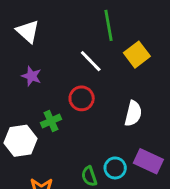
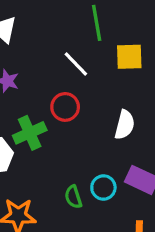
yellow square: (137, 55) -> (129, 57), turned 35
green cross: (51, 121) -> (30, 133), size x1.4

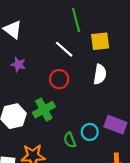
white semicircle: (125, 125) -> (100, 74), moved
green cross: (30, 133) -> (44, 110), moved

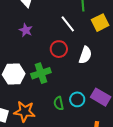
yellow square: (100, 41) -> (100, 23), turned -30
white semicircle: (100, 74) -> (85, 55), moved

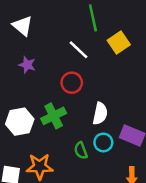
white semicircle: (85, 55) -> (100, 114), moved

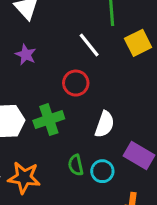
cyan circle: (103, 142) -> (102, 171), moved

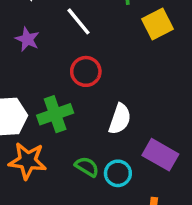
white line: (89, 45) -> (78, 21), moved
green semicircle: (76, 165) -> (87, 167), turned 135
orange star: (24, 178) -> (28, 161), moved

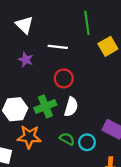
white line: (78, 21) -> (58, 47), turned -42
white semicircle: (120, 119) -> (71, 107), moved

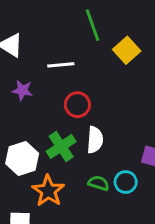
orange star: (29, 137) -> (48, 191), turned -30

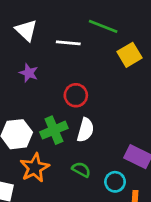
green line: (93, 25) -> (103, 26), turned -60
white line: (61, 65) -> (68, 43), moved
cyan circle: (126, 182) -> (115, 182), moved

